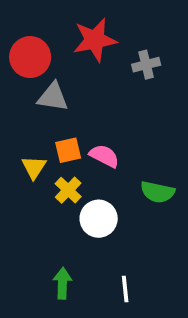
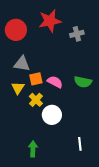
gray triangle: (53, 97) -> (22, 64), moved
green semicircle: (158, 192) -> (83, 82), moved
white line: (125, 289) -> (80, 144), moved

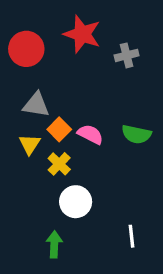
red star: (50, 21) -> (82, 34), turned 30
orange square: (36, 79) -> (59, 129), turned -32
white circle: (52, 115) -> (76, 202), moved

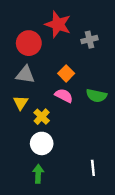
red circle: (26, 49) -> (29, 43), moved
orange square: (59, 129) -> (66, 73), moved
white circle: (76, 202) -> (42, 143), moved

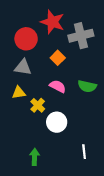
gray cross: (89, 40) -> (81, 36), size x1.6
orange square: (66, 73) -> (58, 58), moved
yellow triangle: (21, 103) -> (19, 93), turned 48
white circle: (42, 143) -> (57, 122), moved

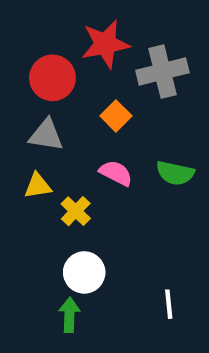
red star: (52, 22) -> (105, 44), turned -30
white circle: (57, 122) -> (84, 272), moved

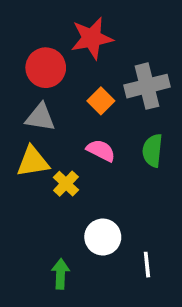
gray cross: (162, 72) -> (147, 86), moved
green semicircle: (175, 173) -> (152, 150), turned 84
yellow triangle: (38, 186) -> (33, 162), size x1.4
white circle: (84, 272) -> (103, 237), moved

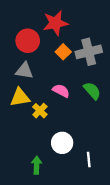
orange square: (101, 101) -> (63, 52), moved
green semicircle: (152, 150) -> (92, 91), turned 132

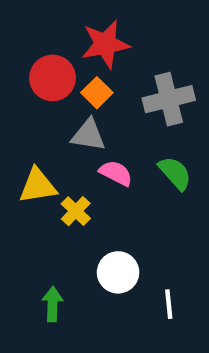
orange square: (63, 52) -> (97, 93), moved
gray triangle: (24, 71) -> (88, 135), moved
green arrow: (37, 165) -> (53, 304), moved

